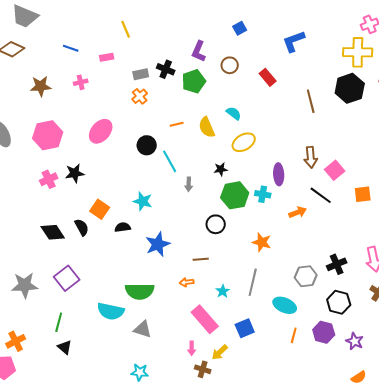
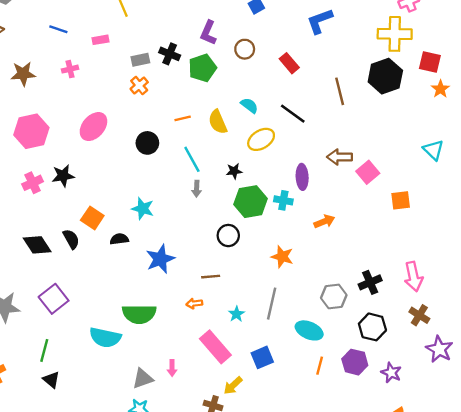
brown arrow: (311, 157) -> (340, 157), turned 95
cyan line: (170, 161) -> (192, 159), moved
black line: (321, 195) -> (293, 114), moved
gray triangle: (143, 329) -> (143, 379), moved, turned -36
pink arrow: (192, 348) -> (172, 368), moved

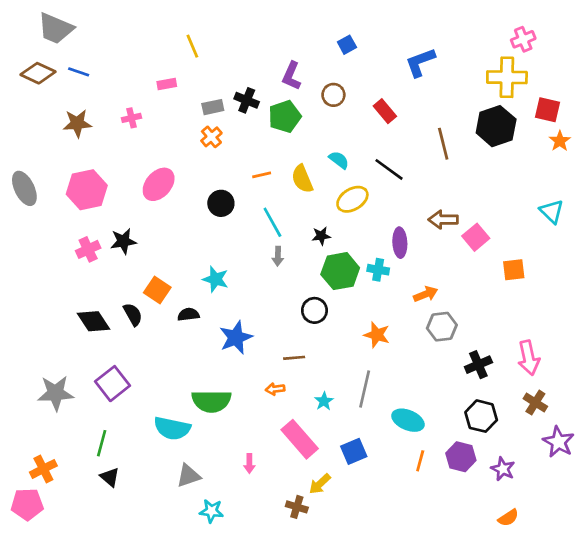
blue line: (58, 29) -> (79, 72), moved
gray hexagon: (334, 296) -> (442, 327), moved
gray triangle: (143, 379) -> (188, 476), moved

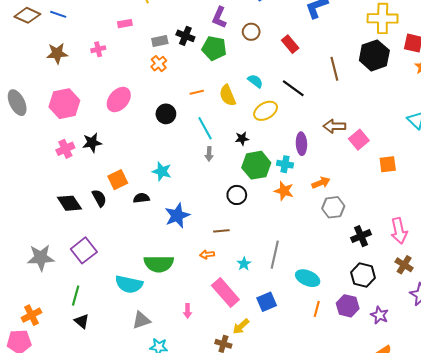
green pentagon: (285, 117) -> (214, 48), turned 30
orange square: (157, 290) -> (118, 180), turned 30
orange star: (377, 335) -> (284, 191), moved

